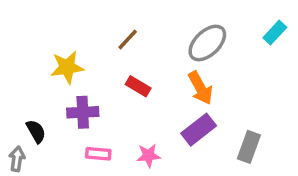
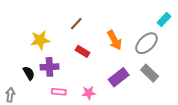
gray ellipse: (207, 43) -> (146, 43), moved
orange arrow: (200, 88) -> (114, 40), moved
black semicircle: (36, 131) -> (29, 73), moved
gray rectangle: (249, 147) -> (150, 73), moved, turned -66

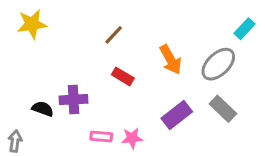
yellow star: (40, 40) -> (32, 24), moved
black semicircle: (29, 73) -> (43, 109), turned -40
pink rectangle: (59, 92) -> (101, 137), moved

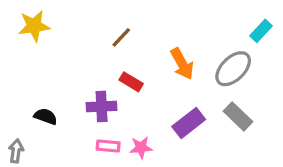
purple cross: (74, 100) -> (102, 107), moved

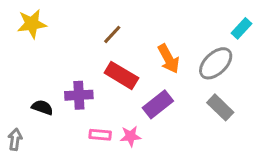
red rectangle: (131, 82) -> (121, 75), size x1.5
purple cross: (102, 107) -> (79, 95), moved
purple rectangle: (189, 123) -> (158, 104), moved

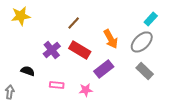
cyan rectangle: (241, 28) -> (151, 19), moved
purple cross: (79, 95) -> (52, 50), moved, turned -36
pink rectangle: (100, 135) -> (57, 85), moved

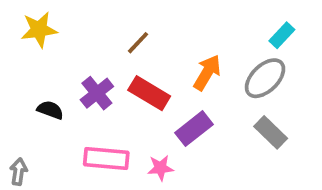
orange arrow: (111, 39) -> (207, 73), turned -120
black semicircle: (28, 71) -> (50, 110), moved
pink rectangle: (57, 85) -> (106, 159), size x1.6

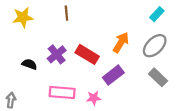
cyan rectangle: (282, 35) -> (157, 14), moved
brown line: (138, 43) -> (66, 13), moved, turned -48

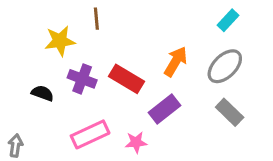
yellow star: (23, 17) -> (60, 41), moved
purple cross: (57, 54) -> (82, 79), turned -30
pink rectangle: (62, 93) -> (90, 134), turned -30

